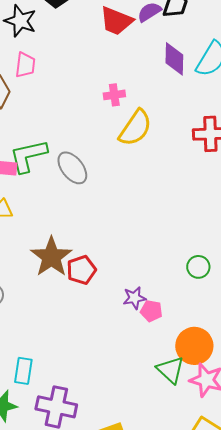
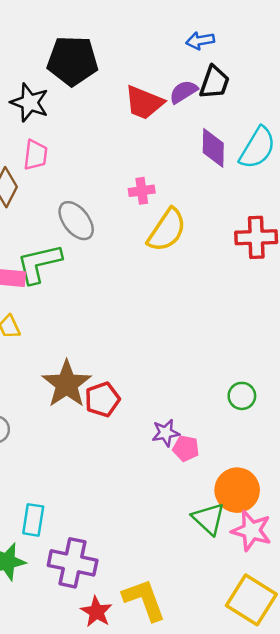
gray ellipse: (72, 168) -> (76, 221), moved

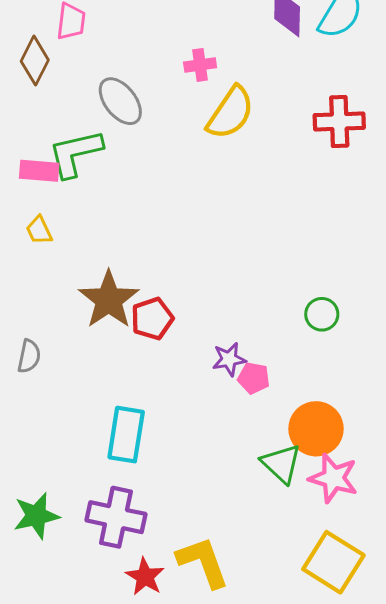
cyan rectangle: (33, 520) -> (126, 435), moved, size x1.4

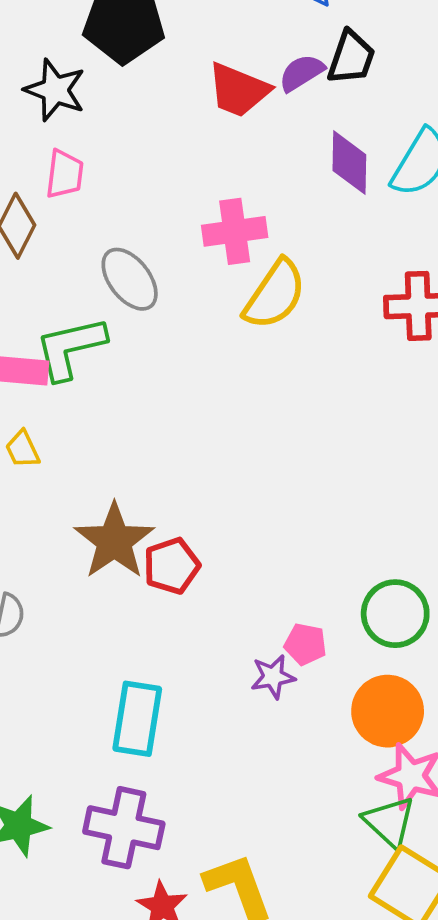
pink cross: (200, 65) -> (235, 231), size x1.5
green circle: (322, 314) -> (395, 614), moved, size x1.5
purple star: (229, 359) -> (273, 677), moved
green triangle: (281, 464) -> (389, 822), moved

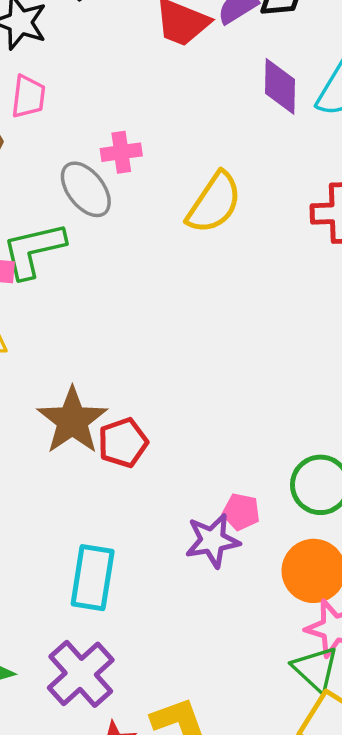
pink cross: (235, 231) -> (121, 152), moved, size x0.7
purple star: (273, 677) -> (212, 541), size x1.4
purple cross: (124, 828) -> (81, 674), turned 36

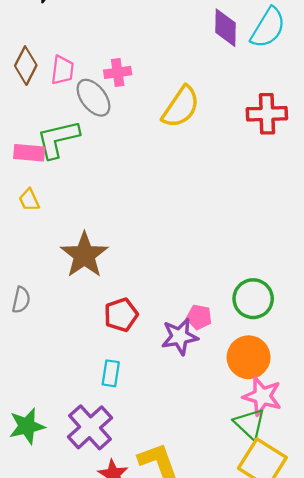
pink trapezoid: (28, 97) -> (62, 70), moved
red pentagon: (123, 443) -> (121, 315), moved
cyan rectangle: (93, 578) -> (111, 373), moved, size x0.6

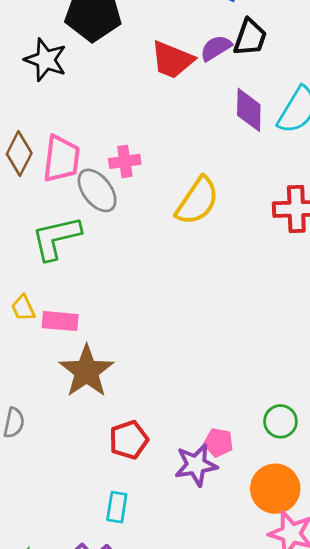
pink trapezoid: (62, 70) -> (61, 159), size x1.4
pink rectangle: (29, 153) -> (60, 321), moved
green circle: (253, 299) -> (280, 421), size x0.7

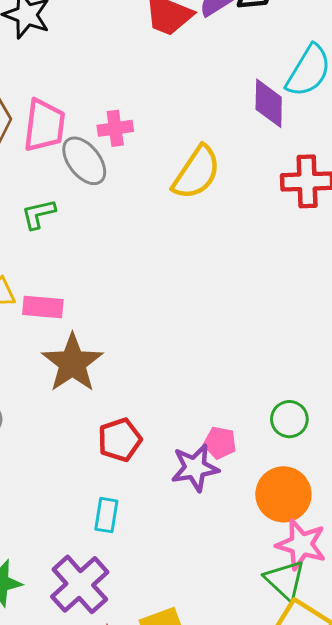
purple diamond: (249, 110) -> (269, 103), moved
green L-shape: (56, 238) -> (38, 214), size x0.6

